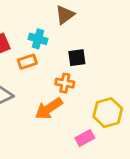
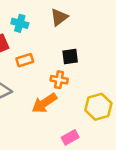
cyan cross: (38, 39) -> (20, 23), moved
pink rectangle: (85, 138) -> (70, 137), moved

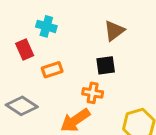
brown triangle: (59, 17) -> (114, 31), moved

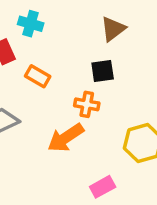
orange rectangle: (52, 70) -> (38, 76), turned 48

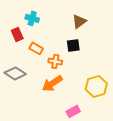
orange cross: (87, 104) -> (55, 61), moved

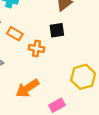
orange arrow: (52, 83) -> (27, 88), moved

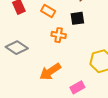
orange rectangle: (15, 34) -> (48, 11), moved

